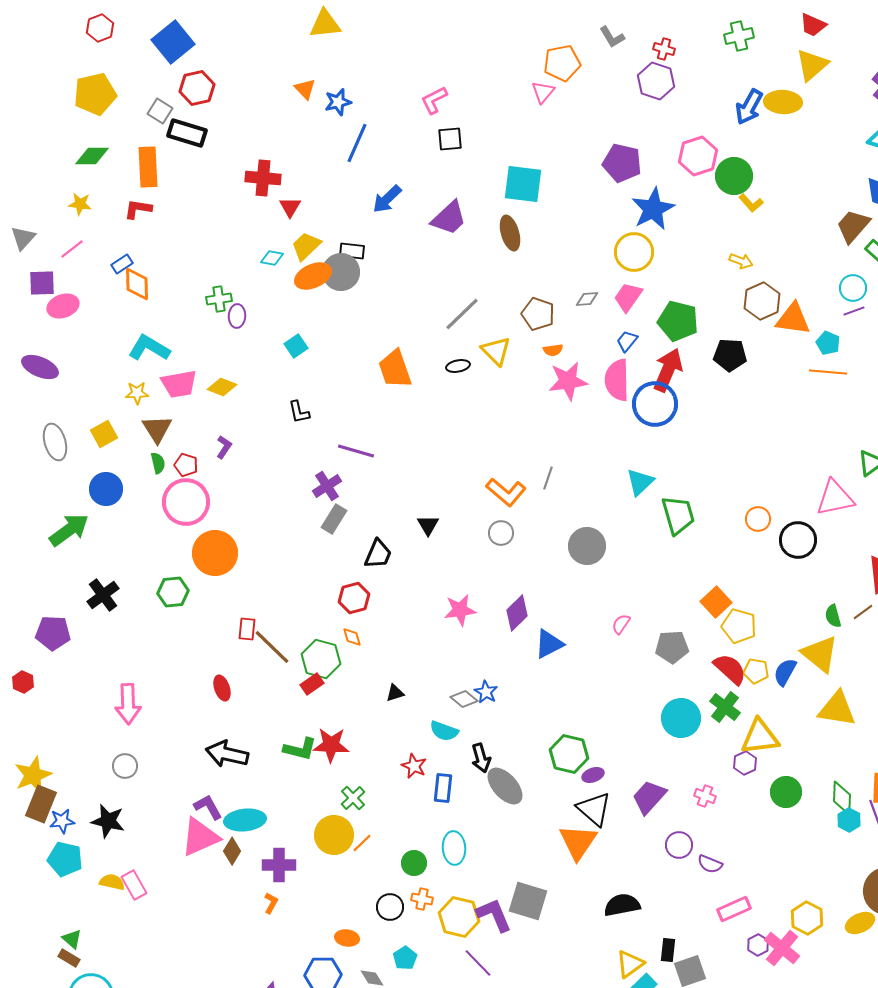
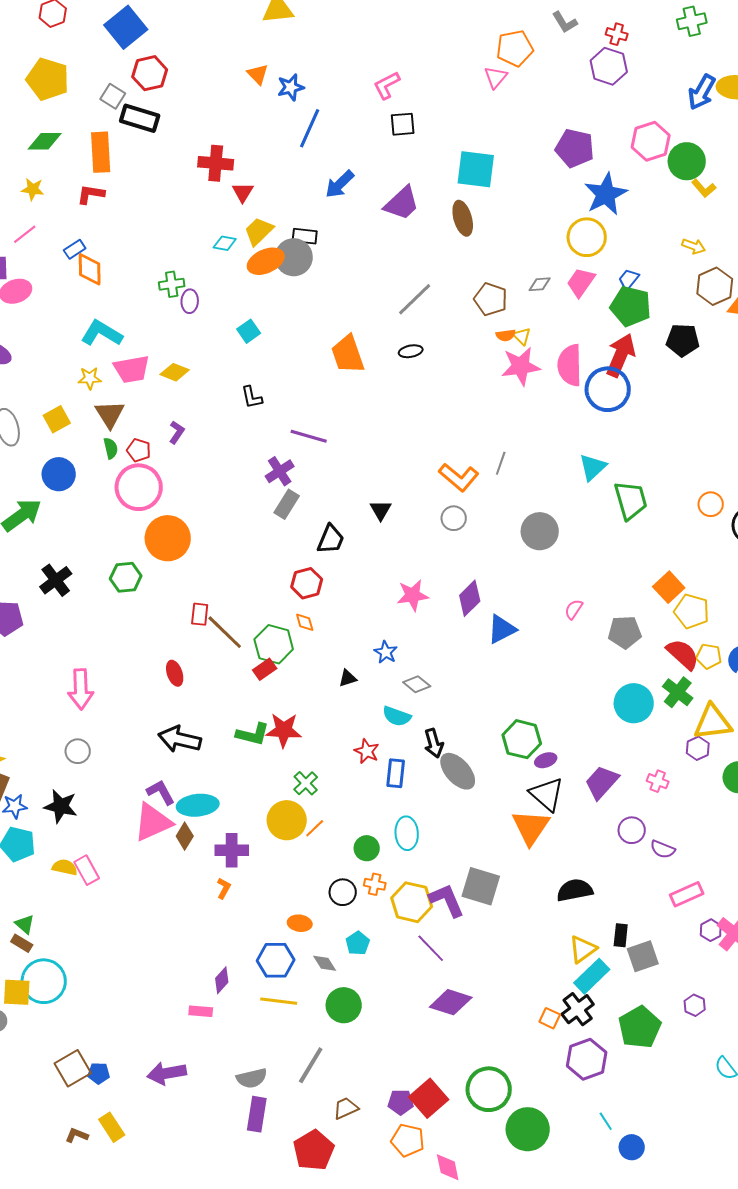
yellow pentagon: (95, 94) -> (48, 79), turned 30
blue trapezoid: (627, 341) -> (629, 279), moved
yellow triangle: (496, 351) -> (522, 336), moved, size x0.6
blue star: (486, 692) -> (386, 652), moved

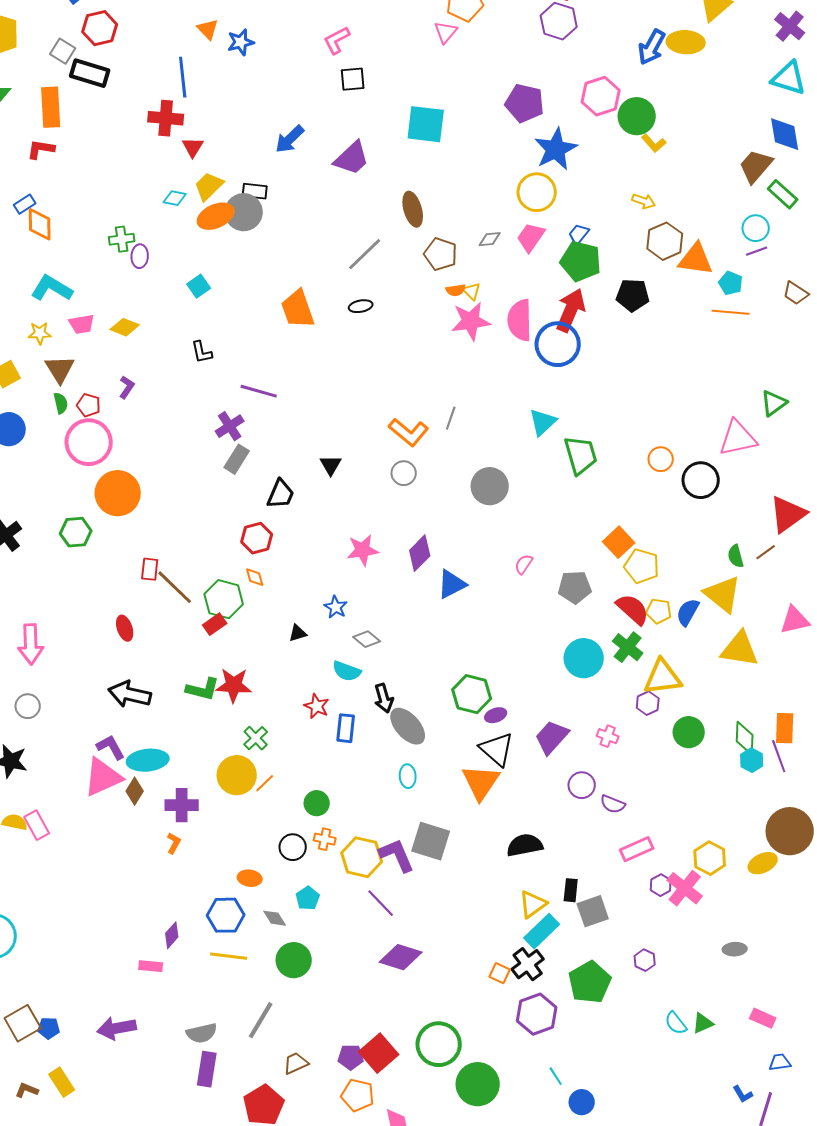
blue line: (310, 128) -> (183, 77), moved, turned -30
brown ellipse: (463, 218) -> (413, 209), moved
pink trapezoid: (132, 369) -> (82, 324), size x0.7
cyan ellipse: (407, 833) -> (408, 776), moved, size x0.7

